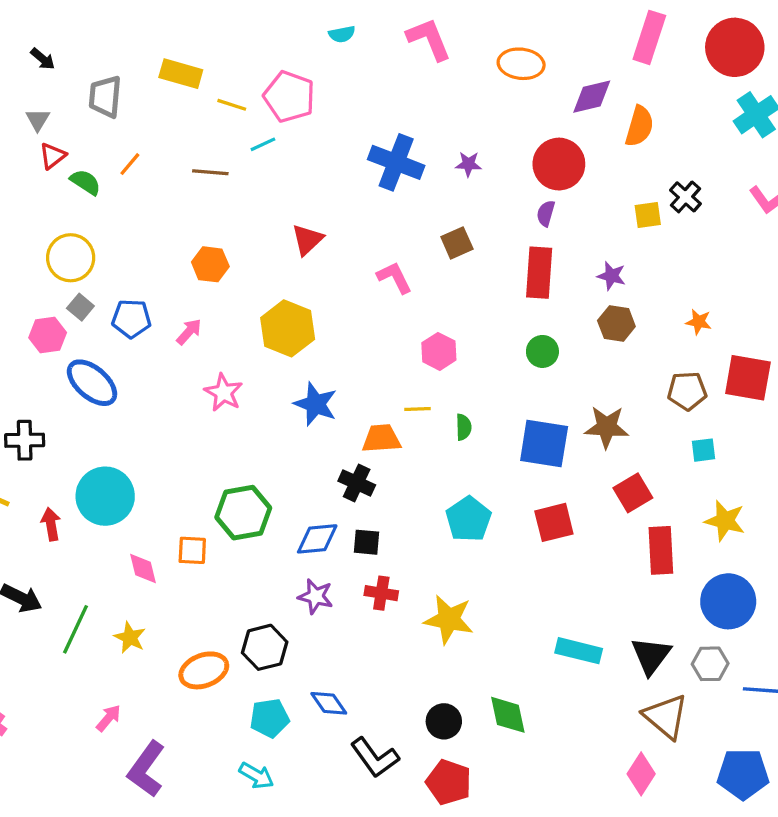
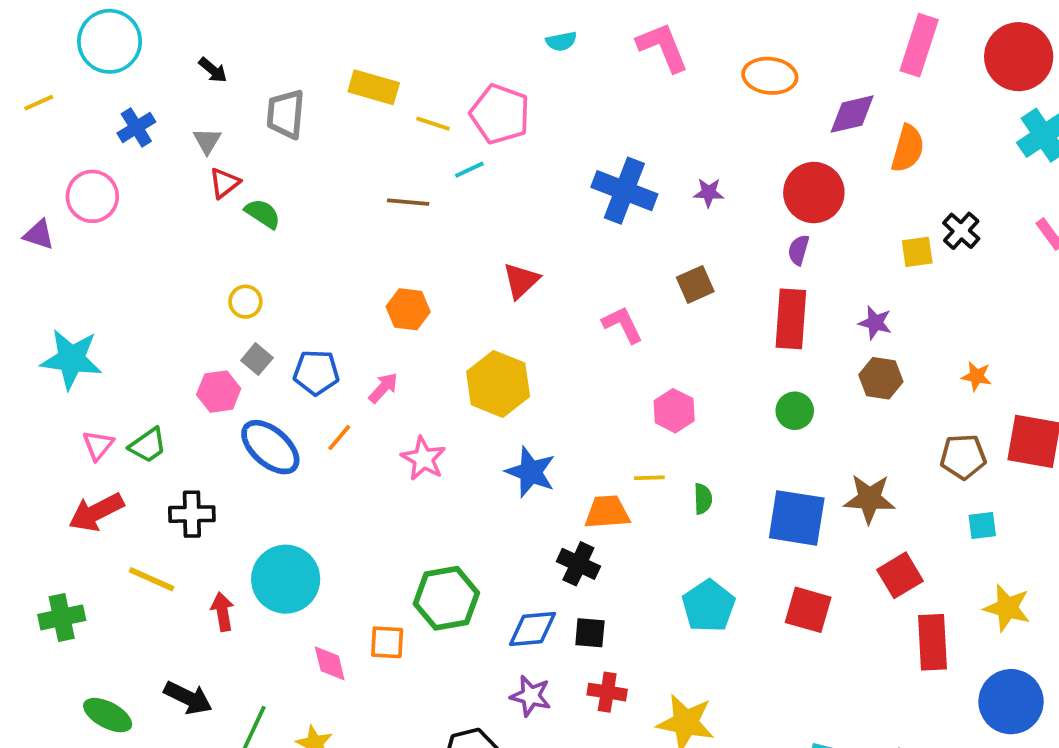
orange line: (130, 164) -> (339, 438), moved
yellow circle: (71, 258) -> (245, 302), size x0.6
red square: (554, 522) -> (808, 610), turned 30

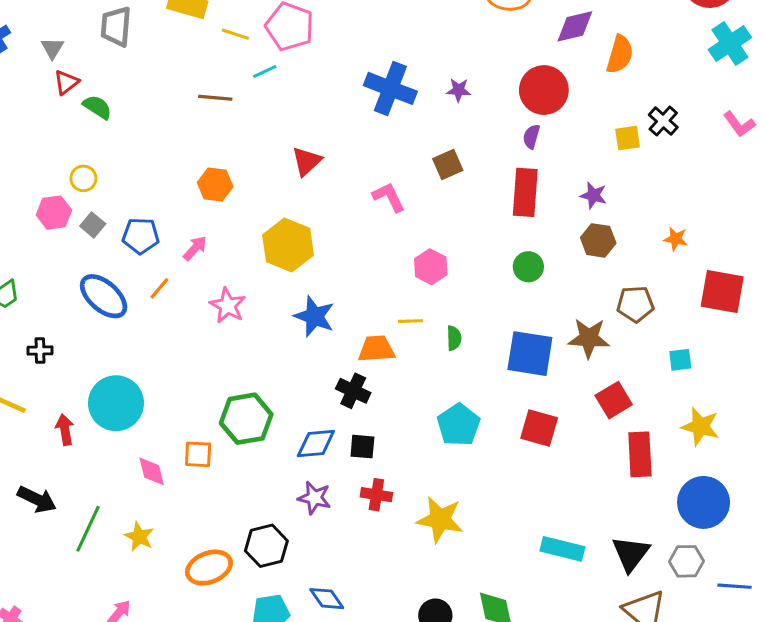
pink hexagon: (219, 392) -> (54, 213), moved
brown pentagon: (963, 457) -> (635, 304), moved
black cross: (192, 514) -> (40, 350), size x0.7

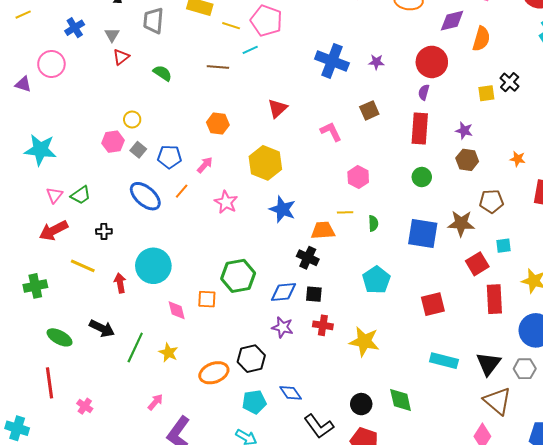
green semicircle: (97, 107) -> (162, 73), moved
cyan square: (680, 360) -> (503, 246), moved
red square: (539, 428) -> (433, 304), moved, turned -30

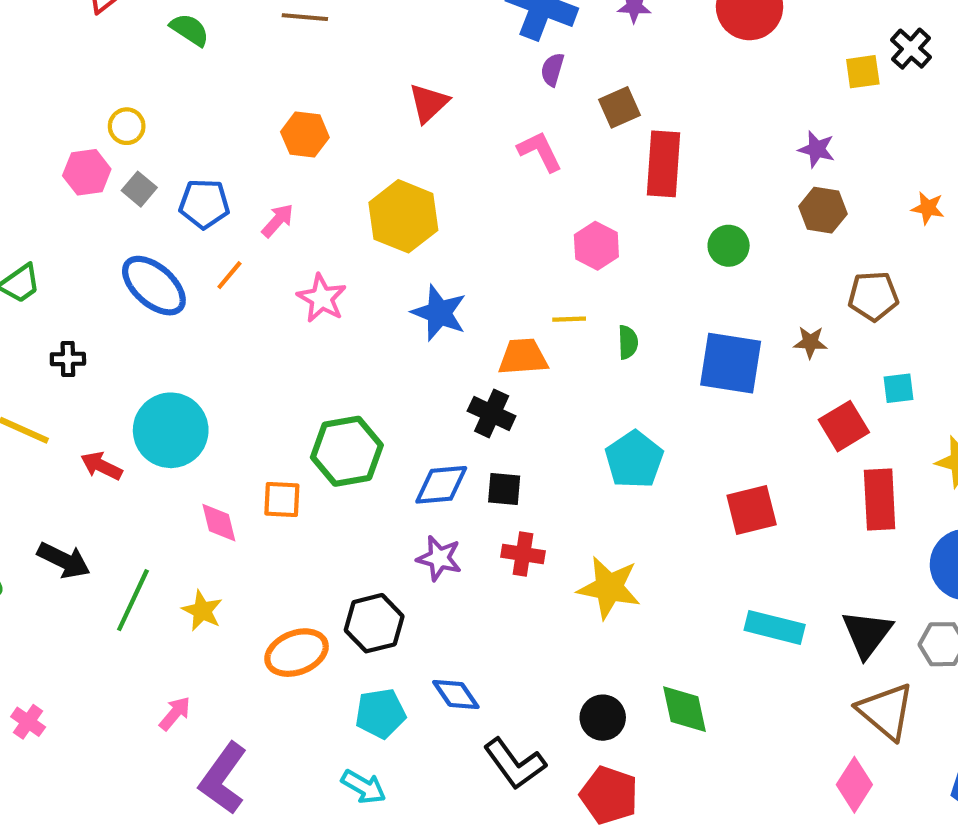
purple semicircle: (424, 92) -> (552, 70), moved
red rectangle: (420, 129) -> (664, 164), moved
brown star: (461, 223) -> (810, 342), size x0.6
red arrow: (120, 283) -> (101, 466), turned -54

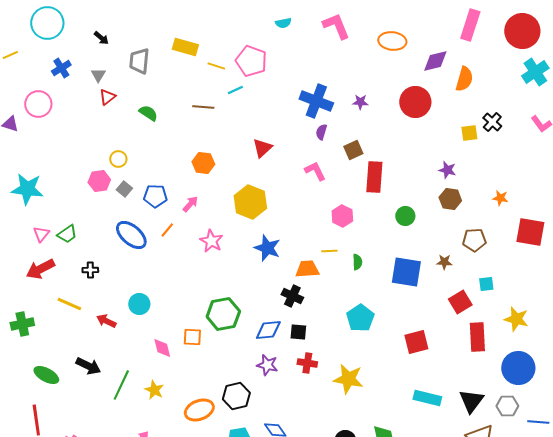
cyan circle: (171, 430) -> (139, 304), size x0.6

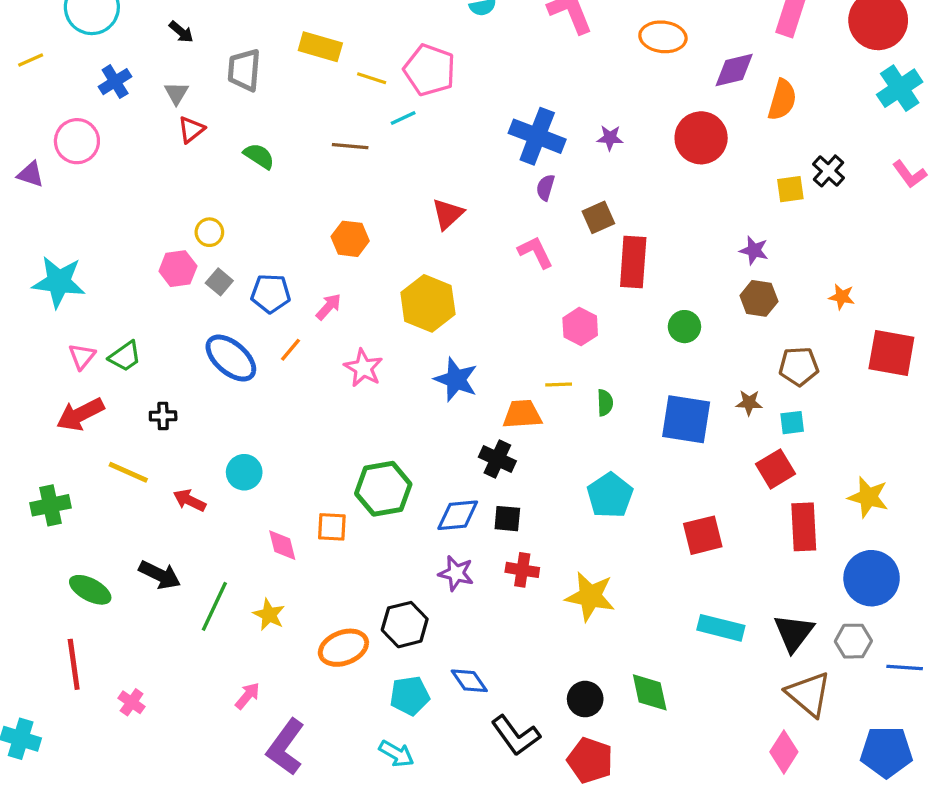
cyan square: (486, 284) -> (792, 423), moved

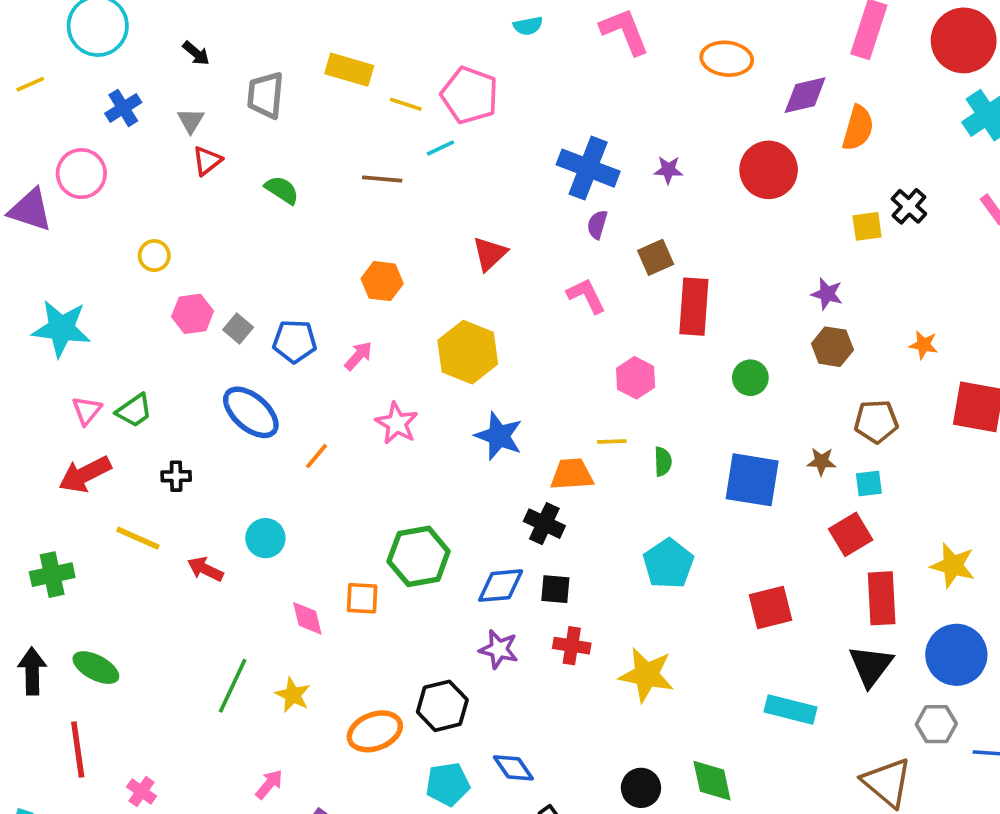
purple triangle: (31, 174) -> (30, 210), size x1.5
yellow circle: (209, 232) -> (154, 256), moved
orange line: (291, 350) -> (316, 456), moved
black arrow: (160, 575) -> (32, 671), moved, turned -117
black triangle: (794, 633) -> (871, 666), moved

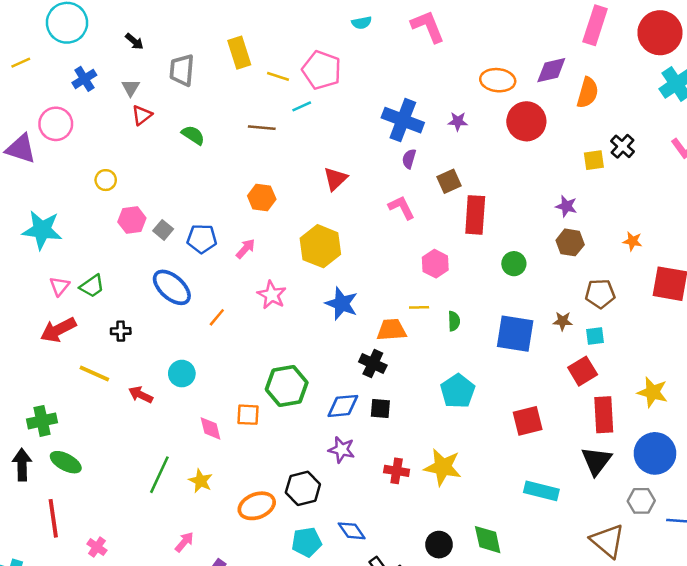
orange ellipse: (727, 59) -> (498, 80), moved
yellow rectangle: (349, 70) -> (239, 53), turned 56
green cross: (52, 575) -> (42, 421), moved
red cross: (572, 646) -> (397, 471), moved

